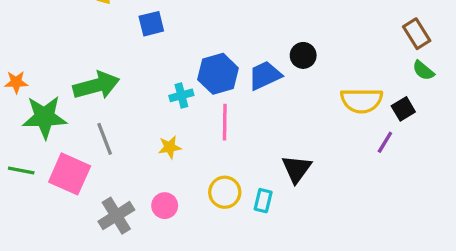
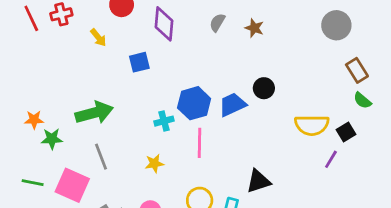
orange star: (16, 82) -> (34, 120), moved
green star: (45, 117) -> (52, 139), size x0.6
black triangle: (296, 169) -> (258, 181), turned 36

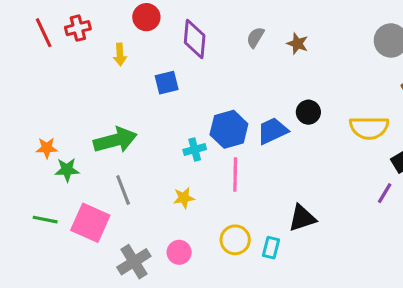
yellow arrow: (98, 38) -> (120, 55), turned 36
yellow semicircle: (312, 125) -> (369, 128), moved

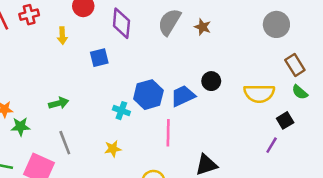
gray semicircle: (255, 37) -> (169, 22), size x1.6
green arrow: (115, 140) -> (59, 103), size x0.6
cyan cross: (195, 150) -> (121, 111), turned 35
pink line: (235, 174) -> (168, 133), moved

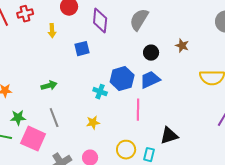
brown star: (203, 27) -> (182, 46), moved
black circle: (211, 81) -> (151, 53), moved
green star: (20, 127) -> (18, 118), moved

